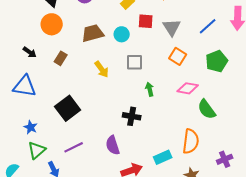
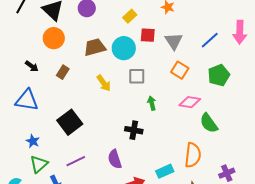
cyan circle: (122, 34) -> (124, 48), size x1.5

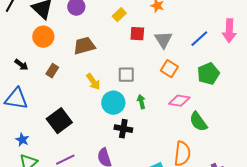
cyan circle: (124, 48) -> (113, 103), moved

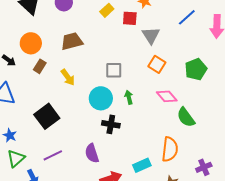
red square: (137, 34) -> (130, 18), moved
orange circle: (43, 37) -> (31, 43), moved
blue line: (199, 39) -> (187, 17), moved
yellow arrow: (93, 82) -> (68, 77), moved
pink diamond: (179, 101) -> (167, 96), turned 40

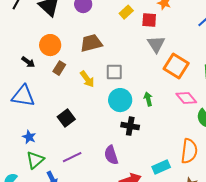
gray triangle: (151, 35) -> (156, 44), moved
orange square: (157, 64) -> (176, 66), size x1.4
gray square: (114, 70) -> (114, 72), moved
black square: (47, 116) -> (66, 118), size x0.7

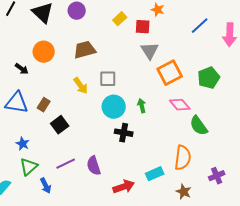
orange square: (176, 66) -> (170, 73), turned 30
brown rectangle: (59, 68) -> (44, 105), moved
purple semicircle: (111, 155) -> (94, 166), moved

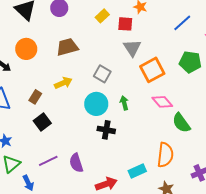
green pentagon: (209, 78) -> (190, 62), moved, turned 30
gray square: (108, 79) -> (102, 74), moved, turned 30
yellow arrow: (81, 86) -> (63, 83), turned -78
brown rectangle: (44, 105) -> (35, 97), moved

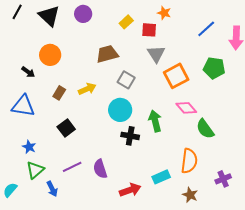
brown trapezoid: (67, 47) -> (107, 54), moved
brown rectangle: (35, 97) -> (59, 93), moved
green arrow: (124, 103) -> (155, 121), moved, size x1.5

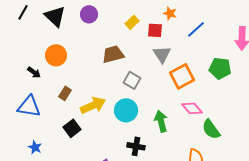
blue line: (206, 29) -> (196, 29), moved
yellow arrow: (87, 89) -> (93, 105), moved, size x1.4
black cross: (130, 136) -> (136, 146), moved

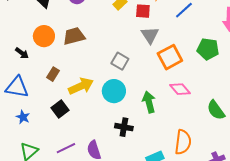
brown trapezoid: (113, 54) -> (74, 36), moved
green semicircle: (211, 129) -> (216, 110), moved
blue star: (35, 147) -> (23, 117), moved

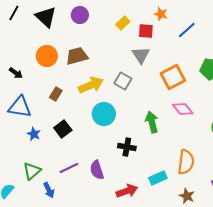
gray triangle: (150, 35) -> (141, 55), moved
black arrow: (22, 53) -> (16, 73), moved
yellow arrow: (81, 86) -> (91, 85), moved
cyan circle: (114, 91) -> (104, 114), moved
blue star: (23, 117) -> (34, 134), moved

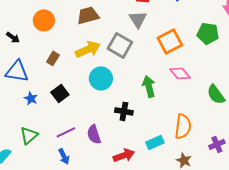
brown trapezoid: (77, 56) -> (88, 15), moved
gray square: (123, 81) -> (120, 45), size x1.4
blue arrow: (49, 190) -> (64, 156), moved

